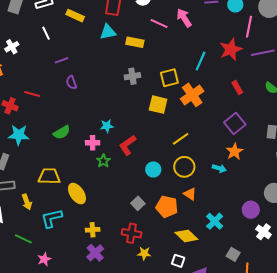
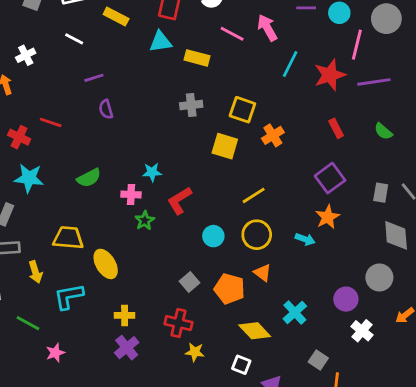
white line: (46, 33) -> (74, 39), turned -40
cyan line: (201, 61) -> (290, 64), moved
yellow square: (169, 78) -> (242, 110), turned 30
orange cross: (192, 95) -> (273, 135), size x0.7

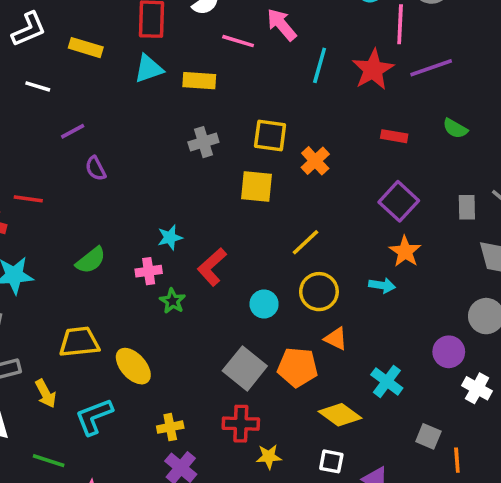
red rectangle: (336, 128) -> (394, 136), turned -42
gray square: (189, 282) -> (245, 368), size x1.6

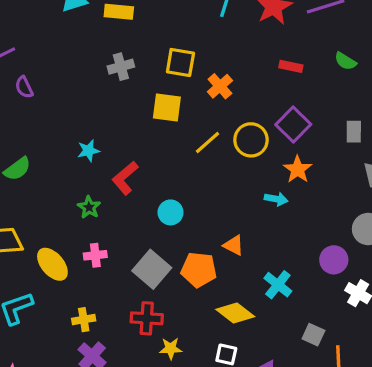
yellow line: (305, 242) -> (208, 142), moved
pink cross: (149, 271) -> (95, 255), moved
yellow circle: (319, 292) -> (251, 140), moved

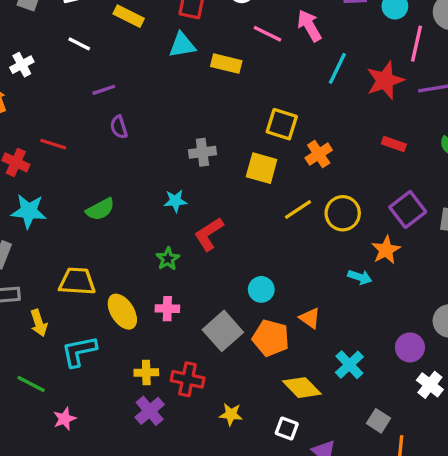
gray cross: (121, 67) -> (202, 152), moved
purple square: (293, 124) -> (408, 209), moved
cyan circle: (171, 212) -> (261, 289), moved
red cross: (147, 318) -> (188, 379), moved

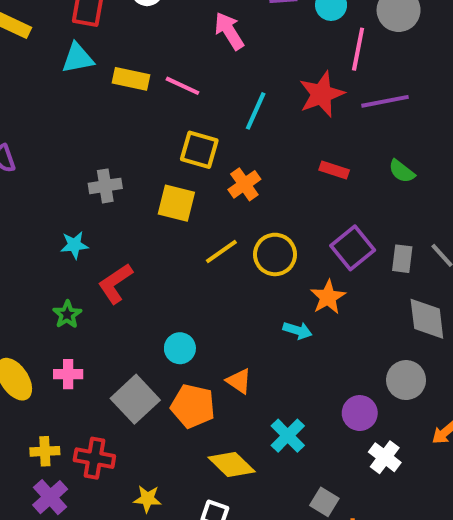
pink line: (267, 34) -> (182, 86), moved
cyan line: (337, 68) -> (256, 111), moved

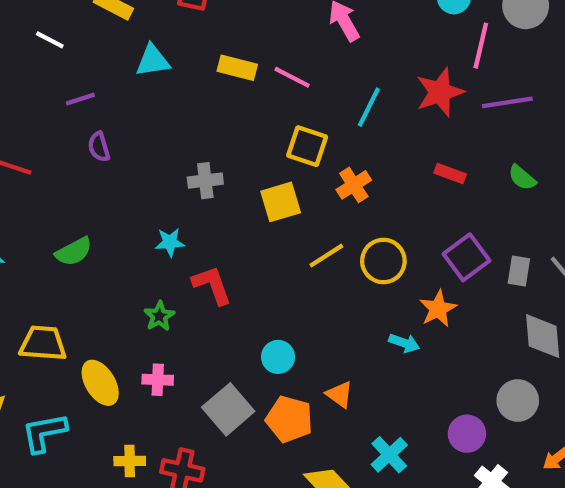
cyan triangle: (78, 58) -> (153, 61), moved
yellow square: (176, 203) -> (281, 202), turned -33
red L-shape: (115, 283) -> (212, 285), turned 102

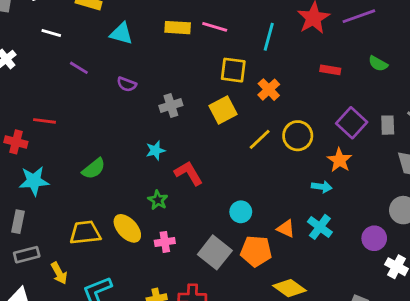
cyan triangle: (153, 61) -> (121, 34), turned 35
purple line: (80, 99) -> (79, 68), turned 60
purple semicircle: (99, 147) -> (127, 84), moved, turned -42
yellow ellipse: (100, 383) -> (127, 228), moved
cyan cross: (389, 455) -> (320, 227), moved

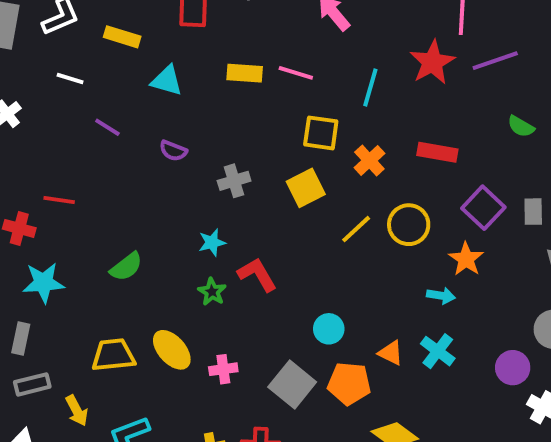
red rectangle: (330, 70) -> (437, 152), moved, size x1.4
green star: (158, 200) -> (212, 292), moved

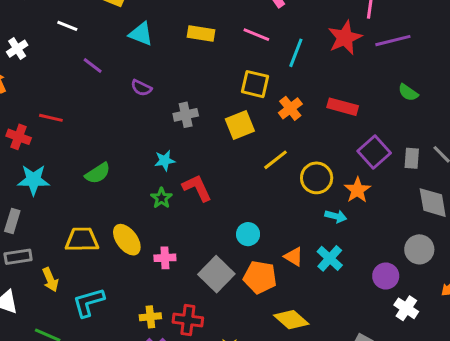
pink line: (296, 73) -> (256, 35), moved
yellow circle: (409, 225) -> (317, 178), moved

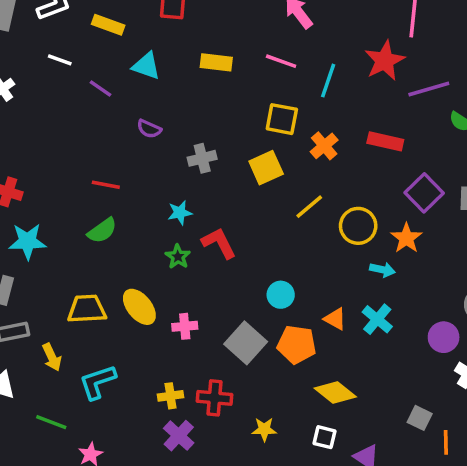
purple line: (393, 41) -> (429, 89), moved
purple line: (93, 65) -> (101, 89), moved
red line: (51, 118) -> (106, 185), moved

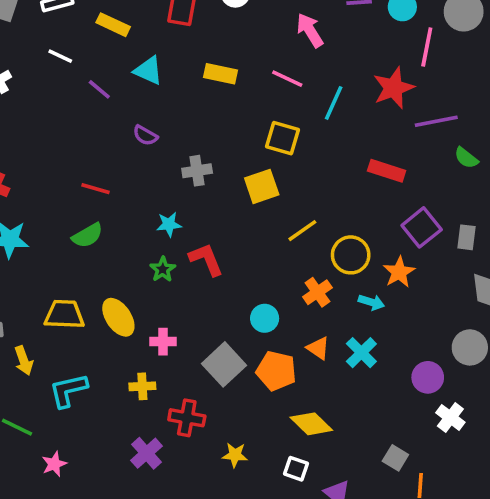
orange cross: (324, 146) -> (317, 292), moved
yellow cross: (170, 396) -> (142, 386), moved

